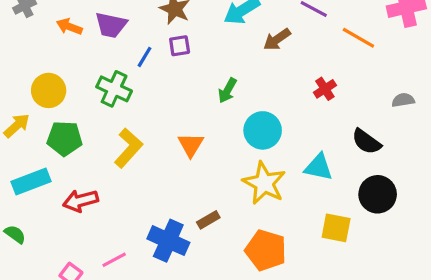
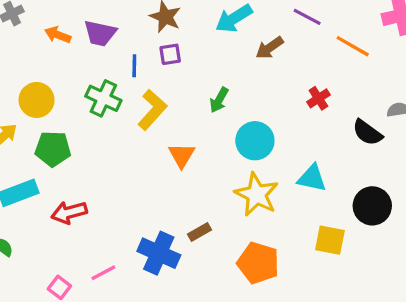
blue line: (144, 57) -> (134, 66), turned -30
black semicircle: (366, 142) -> (367, 133), moved
yellow L-shape: (128, 148) -> (152, 110), moved

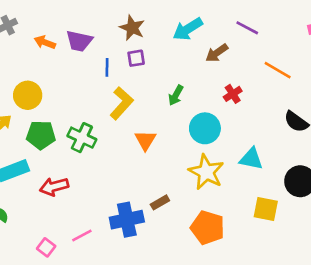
orange line: (353, 46) -> (278, 70), moved
green cross: (103, 98) -> (82, 138), moved
red cross: (318, 98) -> (233, 94), moved
blue cross: (159, 253) -> (127, 220), turned -36

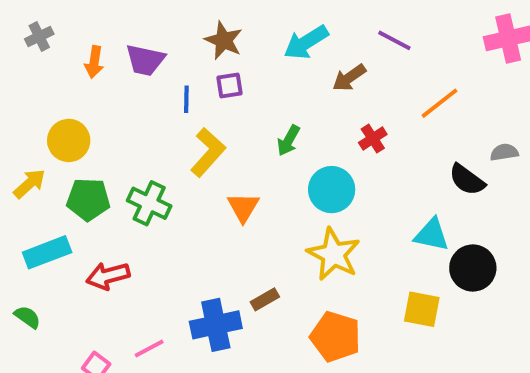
orange arrow: (45, 42) -> (94, 62), turned -102
orange line: (278, 70) -> (439, 103), turned -68
cyan triangle: (251, 159) -> (432, 235), moved

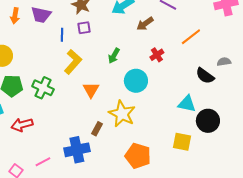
yellow star: (334, 254) -> (122, 114), moved
brown rectangle: (265, 299) -> (97, 129), moved, turned -32

